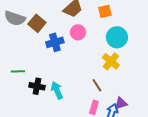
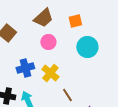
blue cross: (55, 42) -> (25, 68), moved
yellow cross: (111, 61) -> (50, 73), moved

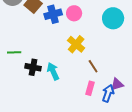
blue cross: (25, 68) -> (53, 14), moved

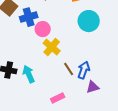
pink circle: (74, 13) -> (43, 29), moved
pink rectangle: (90, 88) -> (58, 98), moved, turned 48
blue arrow: (108, 93) -> (84, 70), moved

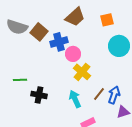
brown line: (69, 69) -> (99, 94), turned 72
cyan arrow: (29, 74) -> (75, 99), moved

